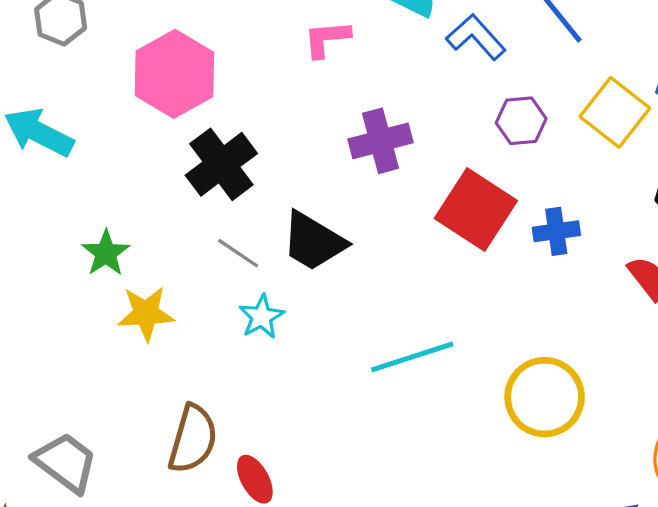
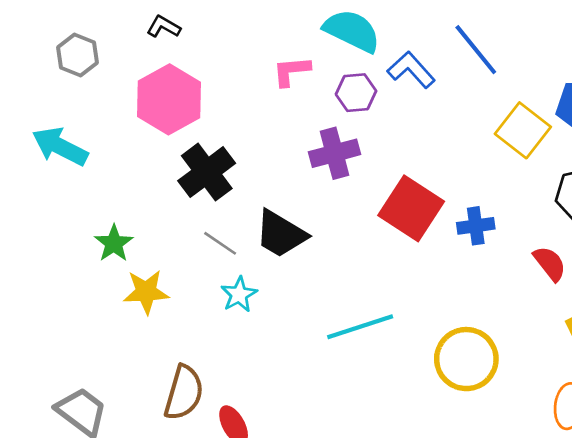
purple hexagon: (521, 121) -> (356, 93), moved

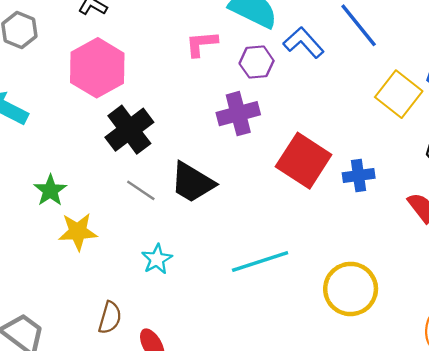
cyan star: (239, 294) -> (157, 259), moved
brown semicircle: (184, 393) -> (110, 318), size x0.7

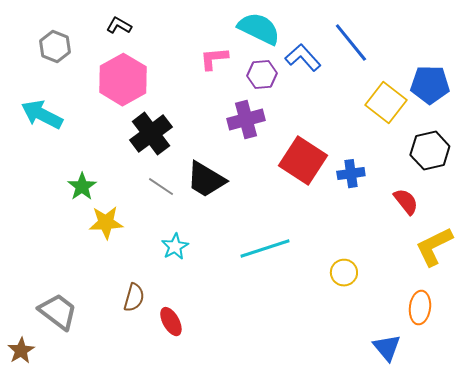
yellow circle: (351, 289) -> (344, 273), size x0.6

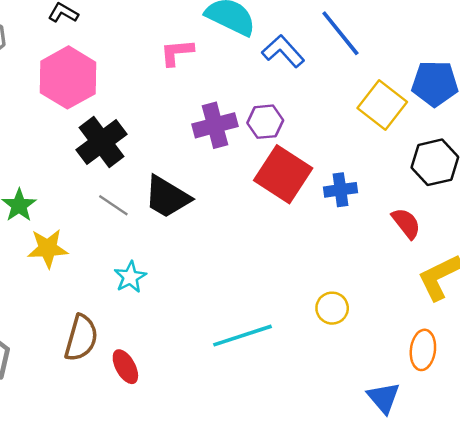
purple hexagon: (262, 75) -> (265, 122), moved
cyan line: (265, 249) -> (242, 336), moved
brown semicircle: (134, 298) -> (81, 338), size x1.4

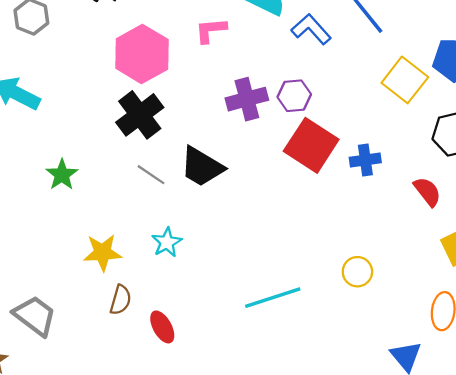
pink hexagon: (68, 77) -> (142, 54), moved
yellow star: (48, 248) -> (102, 253), moved
brown semicircle: (81, 338) -> (121, 300), size x0.7

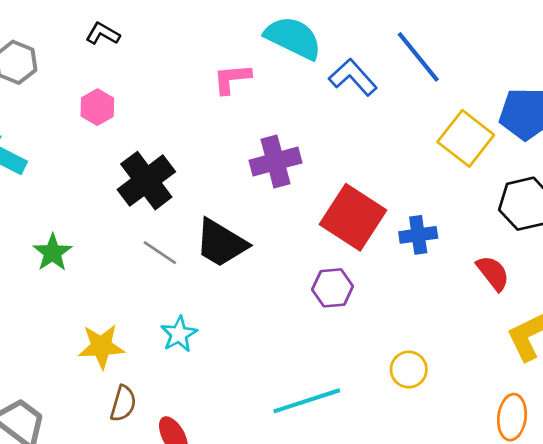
pink hexagon: (142, 54) -> (97, 107), moved, size x0.5
purple hexagon: (294, 96) -> (333, 288), moved

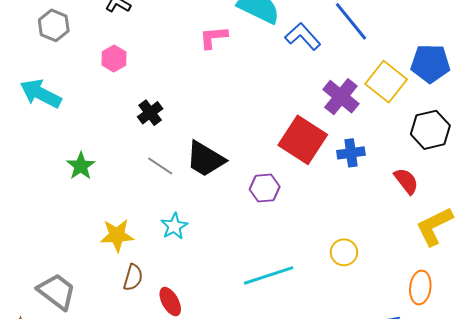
purple cross: (275, 162) -> (341, 97), moved, turned -36
black cross: (146, 181) -> (150, 113), size x0.6
purple hexagon: (333, 288) -> (265, 188), moved

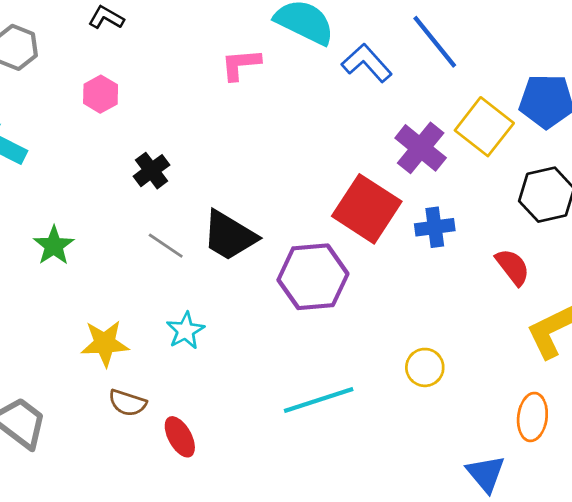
purple hexagon: (265, 188) -> (313, 277), size x1.6
brown semicircle: (133, 277) -> (127, 403), turned 92

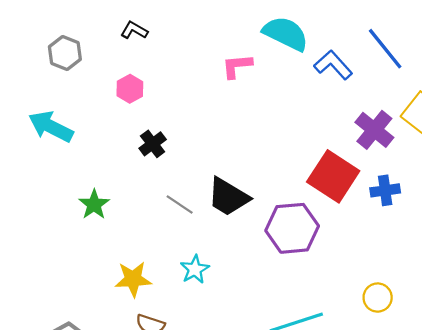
black cross: (151, 171) -> (153, 144), moved

